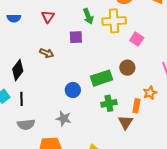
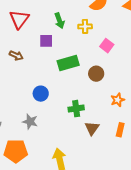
red triangle: (48, 17) -> (19, 19), size x1.5
yellow cross: (114, 21) -> (85, 26), size x0.6
green rectangle: (102, 78) -> (68, 63), moved
orange rectangle: (136, 106) -> (120, 130), moved

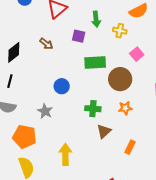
brown circle: (96, 74) -> (120, 79), size x1.5
orange star: (118, 100) -> (125, 108), moved
orange rectangle: (120, 130) -> (130, 147), moved

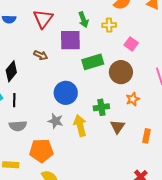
purple square: (79, 36) -> (70, 40), size x1.6
blue circle: (62, 86) -> (66, 93), size x1.5
yellow arrow: (65, 154) -> (80, 126), moved

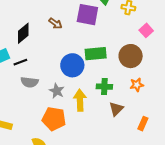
green rectangle: (93, 62) -> (96, 54), moved
black line: (14, 100) -> (20, 62), turned 56
gray semicircle: (18, 126) -> (29, 82), moved
orange pentagon: (41, 151) -> (54, 119), moved

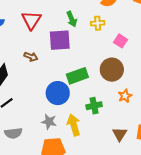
gray semicircle: (29, 82) -> (13, 133), moved
brown triangle: (116, 109) -> (120, 134), moved

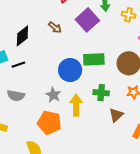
purple square: (60, 40) -> (87, 20), turned 35
brown triangle: (120, 134) -> (116, 115), moved

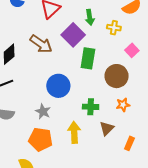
brown arrow: (55, 27) -> (41, 44), size x1.6
green rectangle: (94, 59) -> (88, 58), moved, turned -75
yellow arrow: (76, 105) -> (74, 132), moved

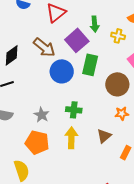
blue circle: (58, 86) -> (62, 71), moved
green cross: (91, 107) -> (74, 110), moved

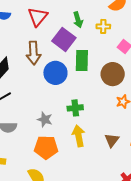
brown arrow: (44, 47) -> (33, 53), turned 60
brown triangle: (104, 136) -> (112, 140), moved

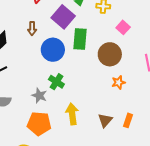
brown arrow: (33, 53) -> (32, 28), size x0.6
green cross: (75, 108) -> (56, 82), moved, turned 35

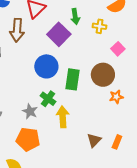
brown arrow: (32, 28) -> (17, 30), moved, size x1.6
green rectangle: (80, 39) -> (72, 79), moved
orange star: (118, 82) -> (116, 97), moved
yellow arrow: (72, 114) -> (63, 117), moved

